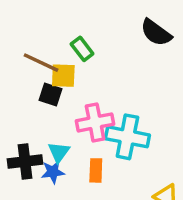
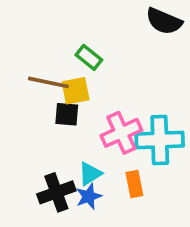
cyan triangle: (59, 152) -> (90, 174), turned 35

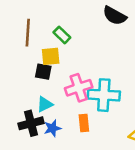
brown line: (48, 82) -> (28, 33), moved, turned 76
cyan triangle: (90, 174) -> (45, 104), moved

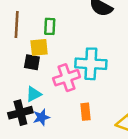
green rectangle: (62, 35) -> (50, 26), turned 49
cyan cross: (104, 95) -> (91, 64), moved
orange rectangle: (84, 123) -> (85, 112), moved

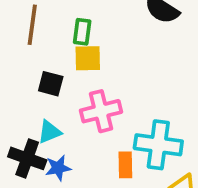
yellow square: (39, 47) -> (88, 58), moved
cyan cross: (91, 64) -> (158, 145), moved
black cross: (20, 113) -> (27, 158), turned 30

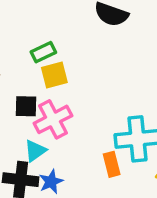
green rectangle: (82, 32) -> (43, 52), turned 70
pink cross: (101, 111) -> (53, 119), moved

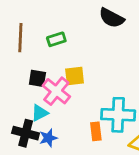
yellow square: (54, 75) -> (75, 76), moved
pink cross: (53, 119) -> (56, 91), turned -32

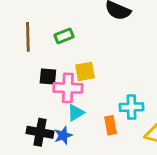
pink cross: (56, 91) -> (68, 88), turned -32
cyan triangle: (40, 113) -> (76, 113), moved
cyan cross: (118, 115) -> (132, 107), size x0.7

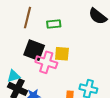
black square: (48, 76) -> (34, 50), size x1.5
cyan triangle: (76, 113) -> (14, 76), moved

